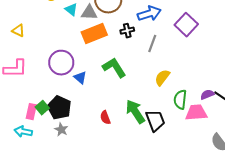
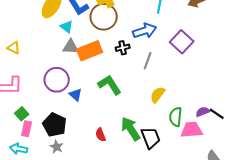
gray triangle: (89, 13) -> (71, 47), moved
green square: (42, 108) -> (22, 114), moved

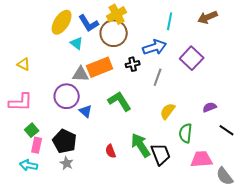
gray triangle: (71, 47) -> (81, 74), moved
purple semicircle: (203, 112) -> (210, 107), moved
pink trapezoid: (192, 130) -> (202, 159), moved

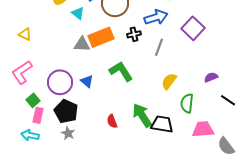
purple circle: (67, 96) -> (60, 82), moved
pink L-shape: (21, 102) -> (22, 72), turned 145
black trapezoid: (161, 154) -> (162, 124), turned -60

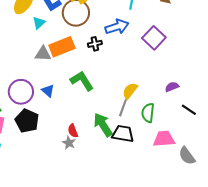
cyan triangle: (78, 13) -> (39, 23), turned 40
gray line: (159, 47) -> (123, 108), moved
gray star: (68, 133) -> (69, 143), moved

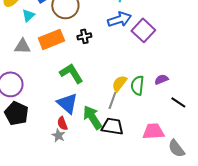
blue arrow: (117, 27) -> (119, 19), moved
gray triangle: (43, 54) -> (22, 46), moved
blue triangle: (48, 91) -> (67, 103), moved, size x1.6
green semicircle: (148, 113) -> (137, 85), moved

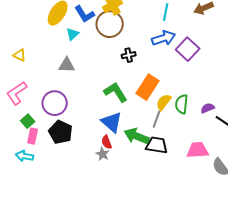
orange rectangle: (51, 39) -> (148, 87), moved, turned -35
purple semicircle: (161, 79) -> (208, 108), moved
green arrow: (92, 117) -> (137, 136), turned -35

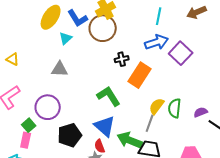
orange rectangle: (148, 87) -> (140, 75), moved
green square: (28, 121) -> (29, 125), moved
black pentagon: (61, 132) -> (70, 135), moved, turned 30

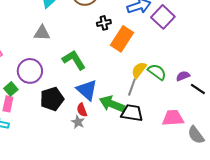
green L-shape: (109, 96) -> (74, 60), moved
green semicircle: (175, 108) -> (157, 72), turned 120

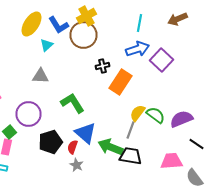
purple semicircle: (183, 76) -> (182, 119), size x1.6
black line: (198, 89) -> (196, 144), moved
red semicircle: (82, 110) -> (72, 147), moved, turned 40

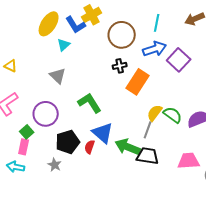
yellow cross: (86, 16) -> (92, 15), moved
brown circle: (84, 35) -> (122, 35), moved
gray triangle: (40, 76) -> (58, 76), turned 42
gray star: (76, 165) -> (55, 165), moved

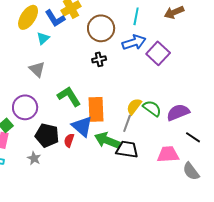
orange rectangle: (138, 82) -> (96, 109), moved, turned -35
black pentagon: (68, 142) -> (47, 135), turned 30

